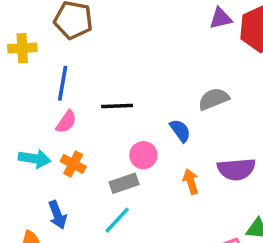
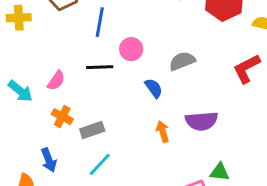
blue line: (63, 83) -> (100, 22), moved
pink circle: (143, 155) -> (131, 49), moved
cyan arrow: (35, 159) -> (20, 91), moved, turned 30
gray rectangle: (124, 183) -> (92, 130), moved

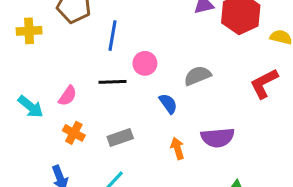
gray rectangle: (92, 130) -> (120, 138), moved

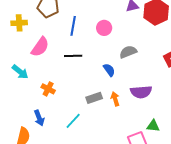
pink circle: (145, 63) -> (104, 28), moved
pink semicircle: (68, 96) -> (40, 47), moved, size x1.5
gray rectangle: (120, 138) -> (94, 98), moved

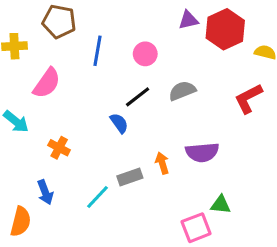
black line: (73, 56) -> (138, 97), moved, turned -36
blue semicircle: (109, 70) -> (119, 123), moved
gray rectangle: (94, 98) -> (130, 177), moved

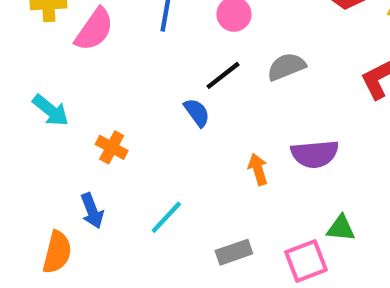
pink semicircle: (47, 83) -> (94, 30), moved
gray rectangle: (130, 177) -> (234, 252), moved

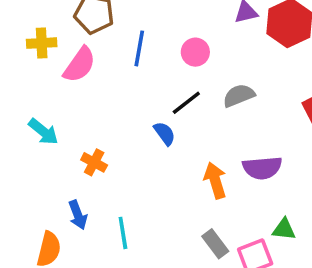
orange arrow: (258, 169) -> (215, 180), size x1.4
cyan line: (166, 217) -> (123, 233), moved, turned -52
gray rectangle: (234, 252) -> (215, 244), moved, turned 72

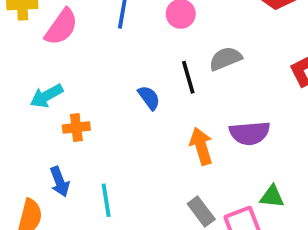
black line: (186, 103) -> (188, 77), moved, turned -68
cyan arrow: (43, 132) -> (46, 96), moved, turned 112
orange cross: (94, 162) -> (76, 128), turned -35

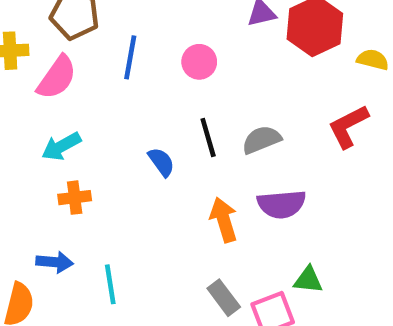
gray semicircle: (225, 59) -> (261, 140), moved
cyan arrow: (46, 96) -> (61, 146), moved
blue arrow: (60, 182) -> (55, 262), turned -64

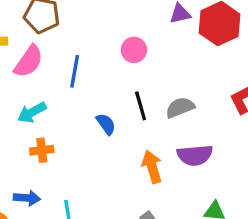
blue line: (130, 57) -> (75, 71), moved

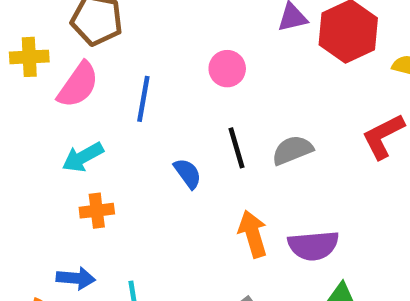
purple semicircle: (195, 155) -> (313, 246), moved

